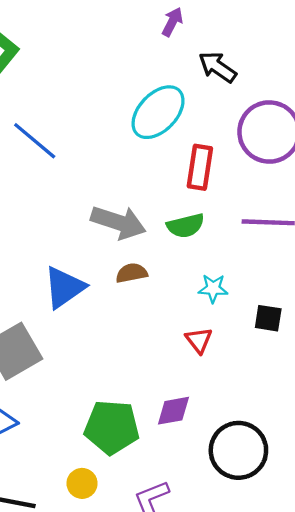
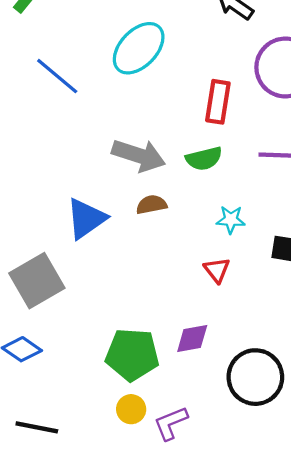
cyan ellipse: (158, 112) -> (139, 48), moved
yellow circle: (82, 483) -> (131, 409), moved

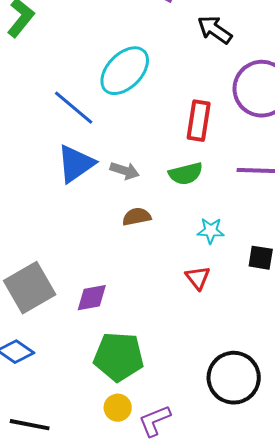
blue line: (57, 76) -> (74, 108), moved
gray arrow: (139, 155) -> (125, 171), size x0.6
blue triangle: (86, 219) -> (76, 164), moved
purple diamond: (192, 338) -> (92, 298), moved

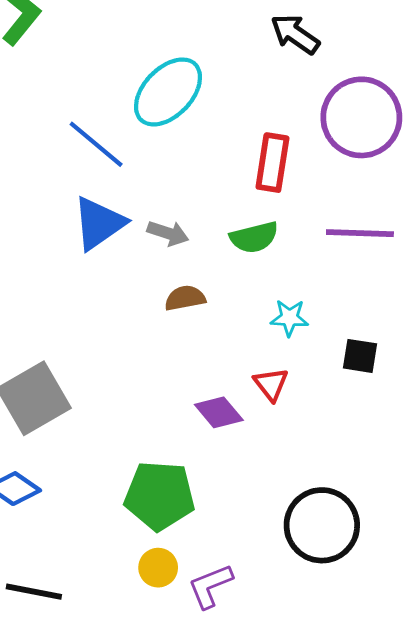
purple diamond: (92, 298) -> (219, 412), moved, turned 60

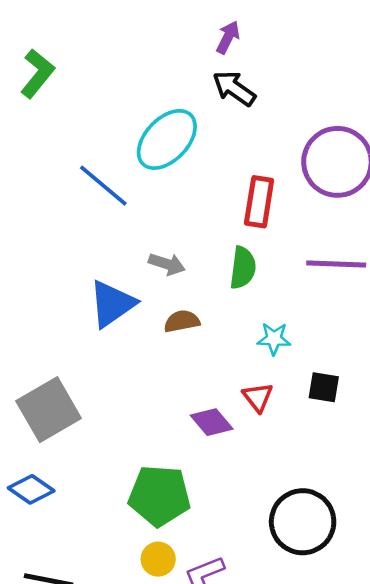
black arrow: (295, 34) -> (234, 88), moved
blue triangle: (99, 223) -> (112, 304), moved
green semicircle: (254, 237) -> (243, 268), turned -69
black square: (360, 356) -> (324, 387), moved

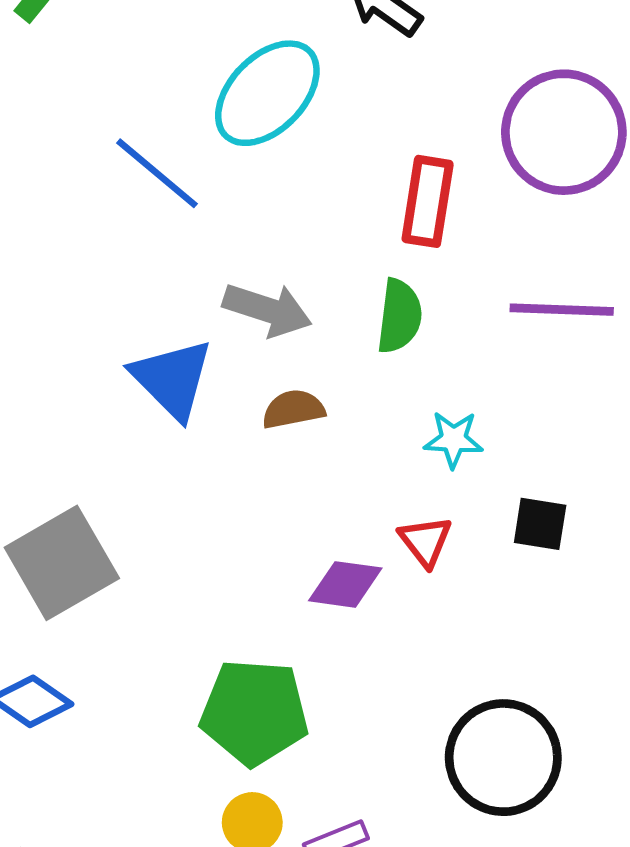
gray arrow: (167, 264) -> (267, 310), size x1.4
blue triangle: (112, 304) -> (172, 379), turned -40
purple diamond: (212, 422) -> (345, 584), turned -42

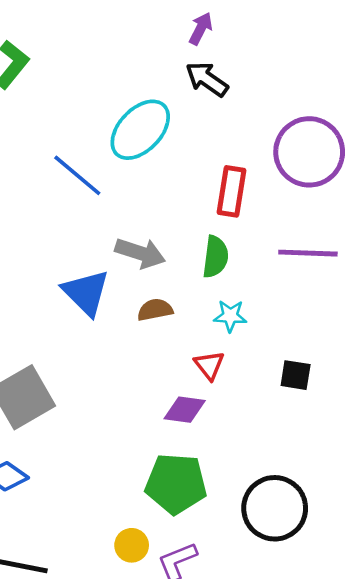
cyan star: (453, 439) -> (230, 316), moved
red triangle: (425, 541) -> (209, 365), moved
green pentagon: (254, 712) -> (176, 484), moved

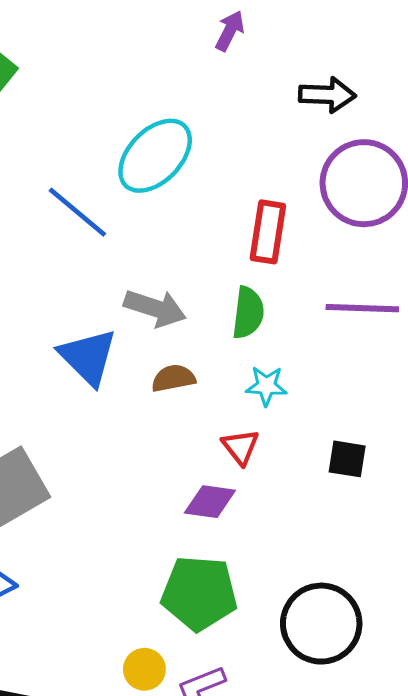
black arrow: (207, 79) -> (327, 95), moved, turned 147

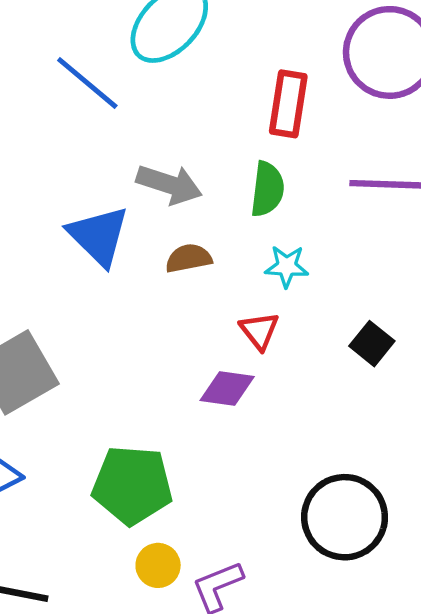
black square: (347, 459) -> (372, 344), turned 30
green pentagon: (199, 593) -> (132, 485), moved

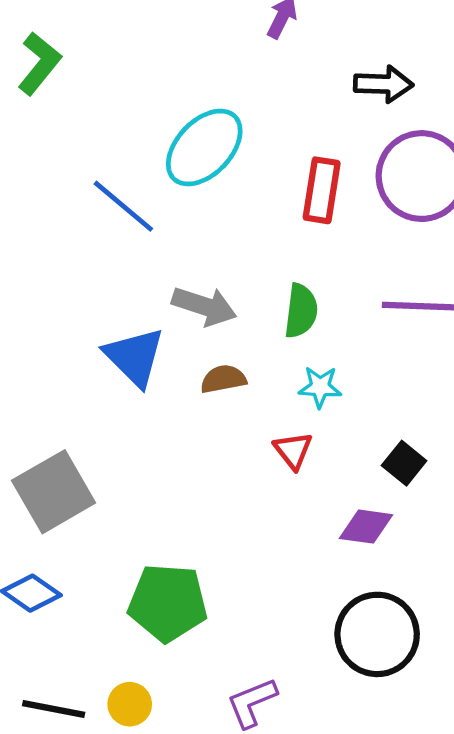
red rectangle: (288, 104) -> (322, 190), moved
purple diamond: (227, 389) -> (366, 527), moved
yellow circle: (158, 565) -> (130, 704), moved

